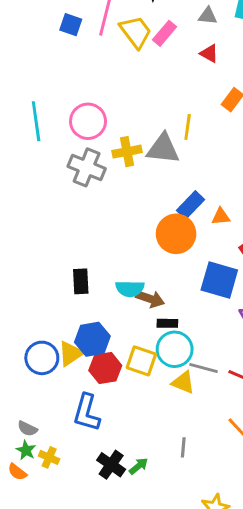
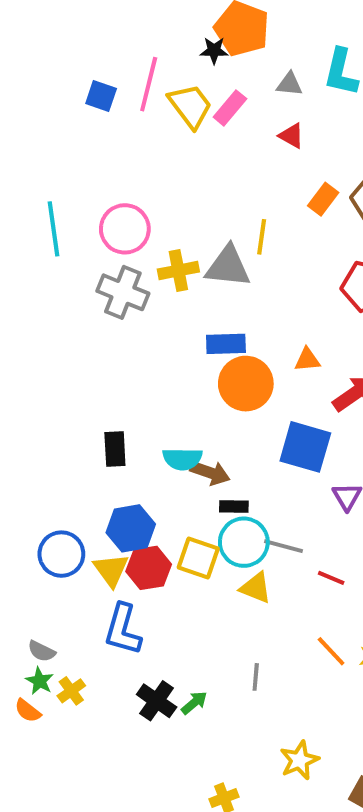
blue rectangle: (190, 205) -> (226, 344), moved, turned 44
yellow triangle: (71, 354) -> (111, 570), moved, turned -32
gray line: (203, 368) -> (283, 546), moved
yellow cross: (49, 457) -> (71, 691), turned 30

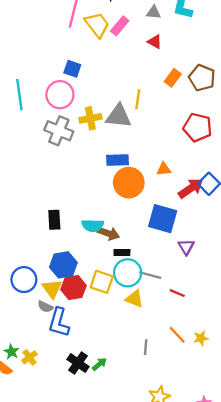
blue square: (101, 96) -> (72, 69), moved
gray semicircle: (42, 651) -> (45, 307), moved
gray line: (256, 677) -> (146, 347), moved

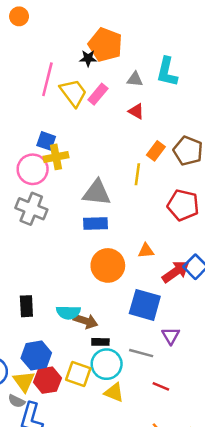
yellow line: (138, 99) -> (137, 174), moved
yellow cross: (90, 118) -> (56, 157), moved
blue rectangle: (117, 160) -> (95, 224), moved
gray line: (150, 275) -> (141, 353), moved

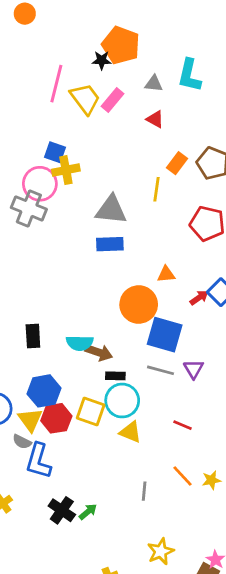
gray cross: (31, 209) -> (29, 208), moved
orange circle: (108, 265) -> (139, 304), moved
red arrow: (176, 272) -> (199, 298), size x0.6
gray line: (141, 353) -> (161, 370), moved

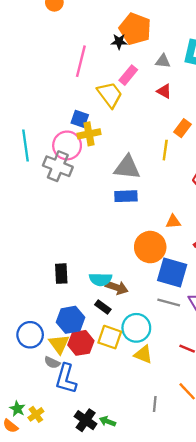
yellow trapezoid: (85, 99) -> (110, 95), moved
black rectangle: (115, 376) -> (103, 307), moved, turned 35
green arrow: (88, 512) -> (107, 421), turned -119

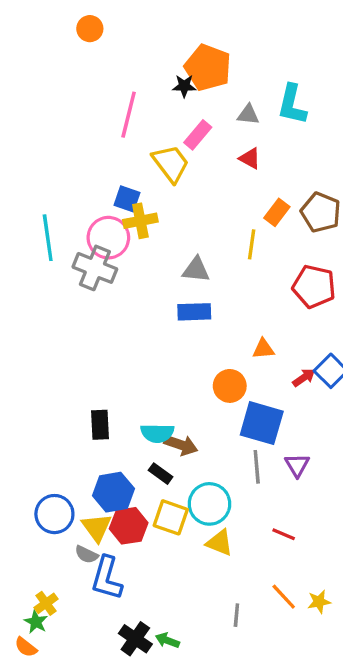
gray triangle: (127, 167) -> (196, 270), size x0.7
orange circle: (150, 247) -> (230, 386), size x0.7
gray line: (169, 302) -> (257, 467), turned 70
yellow cross: (36, 414) -> (46, 603), moved

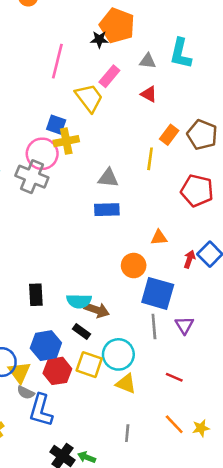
red arrow: (304, 378) -> (189, 259), turned -36
yellow triangle: (97, 528) -> (19, 372), moved
gray line: (236, 615) -> (127, 433), moved

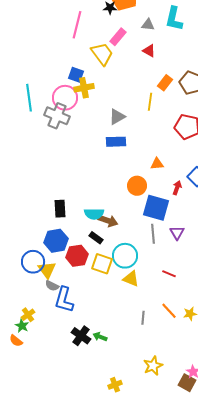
gray triangle: (108, 178) -> (117, 117), turned -36
red arrow: (189, 259) -> (177, 188), moved
blue hexagon: (46, 346) -> (56, 241), moved
red hexagon: (57, 371) -> (77, 256), moved
gray line: (127, 433) -> (143, 318), moved

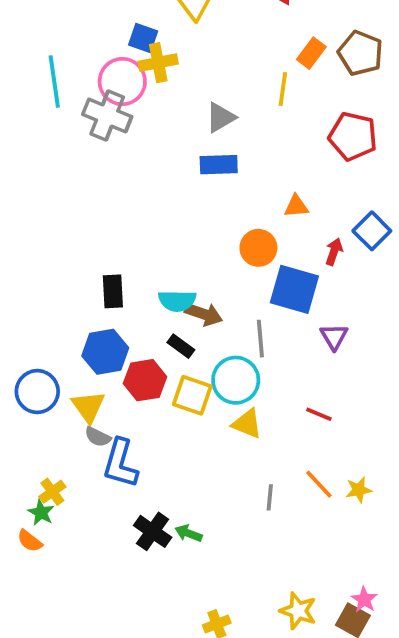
gray line: (153, 234) -> (260, 339), moved
blue circle: (33, 262) -> (37, 392), moved
yellow star: (153, 366) -> (298, 611), moved, turned -30

